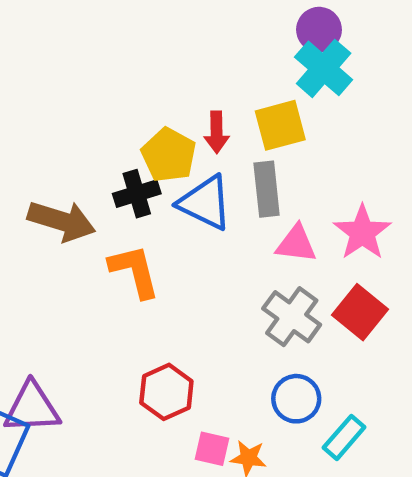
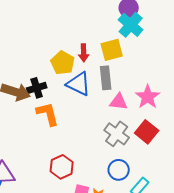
black cross: (137, 194) -> (37, 88), moved

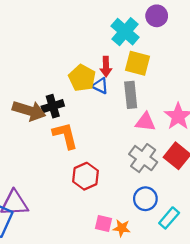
cyan cross: (131, 25) -> (125, 32), moved
yellow square: (112, 50) -> (137, 63), turned 30
blue triangle: (79, 84) -> (100, 86), moved, size x0.6
red hexagon: (62, 167) -> (86, 176), moved

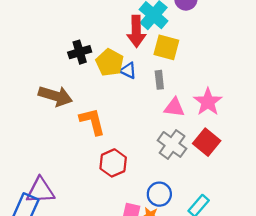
red arrow: (106, 67) -> (136, 31), moved, size x1.5
gray rectangle: (131, 95) -> (159, 80), size x0.7
black cross: (53, 106) -> (80, 52), moved
blue circle: (145, 199) -> (159, 194), moved

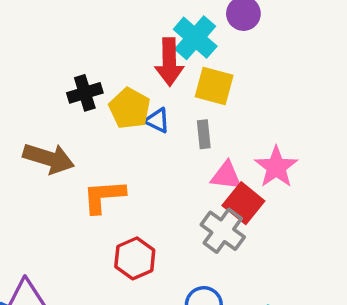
orange L-shape: (92, 121) -> (104, 196), turned -80
red square: (207, 142) -> (243, 203), moved

